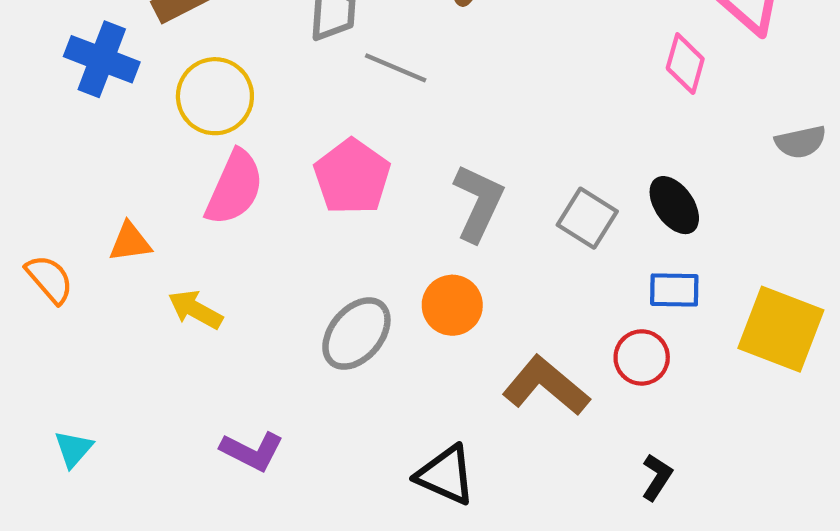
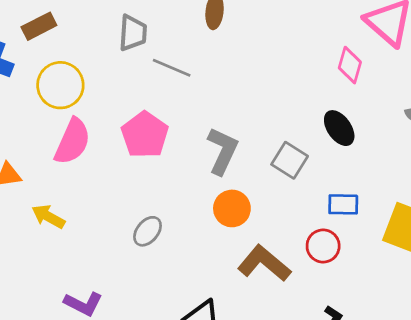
black ellipse: (674, 205) -> (339, 128), moved
orange circle: (452, 305) -> (232, 208), moved
gray ellipse: (356, 334) -> (148, 231), size x0.7

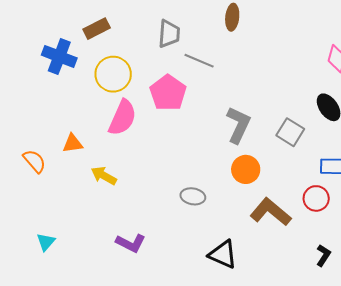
pink pentagon: (145, 135) -> (168, 93), moved
gray ellipse: (148, 231) -> (193, 196), moved, turned 60

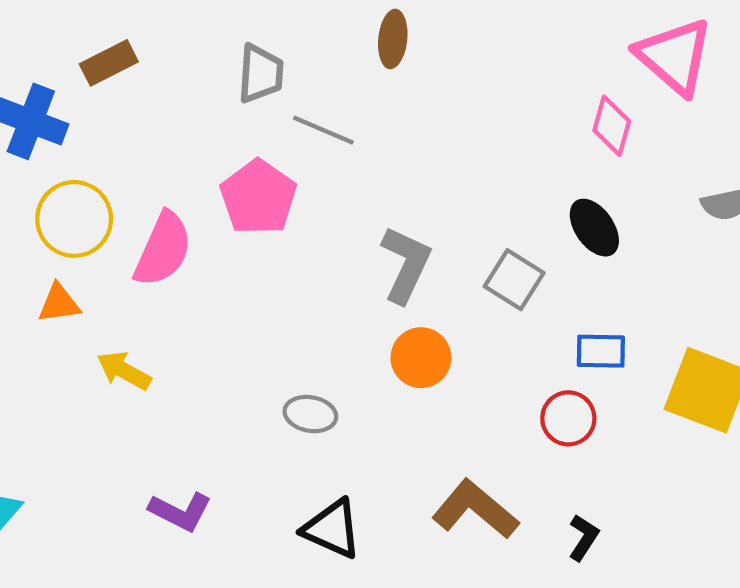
yellow circle: (113, 74) -> (74, 219), moved
brown L-shape: (271, 212) -> (475, 509), moved
black triangle: (223, 254) -> (332, 529), moved

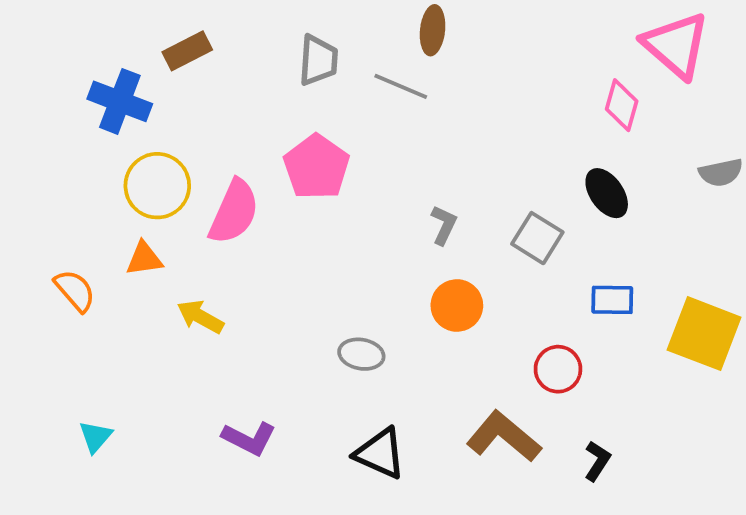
gray line: (323, 130) -> (401, 86), moved
gray L-shape: (406, 264) -> (444, 225), size x0.6
red circle: (568, 418) -> (558, 369), moved

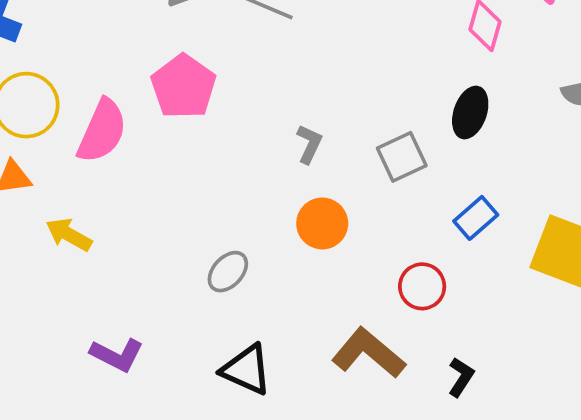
black ellipse: (607, 193) -> (470, 112), turned 54
gray square: (537, 238) -> (402, 157), turned 33
blue rectangle: (612, 300) -> (476, 218), turned -42
gray ellipse: (361, 354) -> (228, 272), turned -57

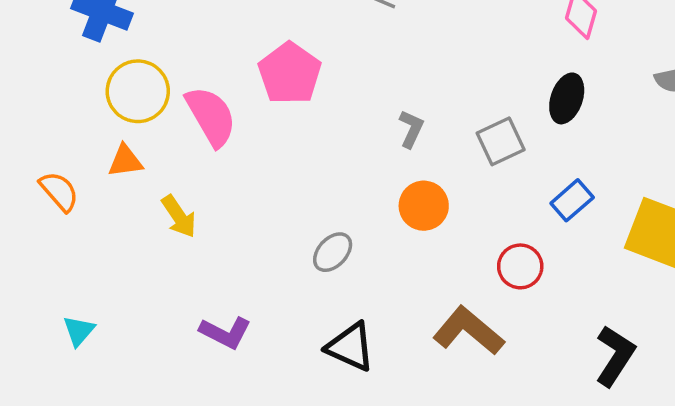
pink semicircle: (102, 131) -> (211, 116), turned -54
yellow arrow: (69, 235) -> (179, 216), turned -153
black L-shape: (461, 377) -> (615, 356), moved, size x1.6

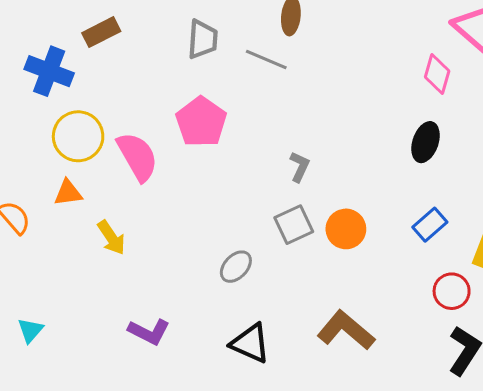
gray square: (501, 141) -> (294, 225), moved
orange circle: (424, 206) -> (346, 229), moved
red circle: (520, 266) -> (452, 291), moved

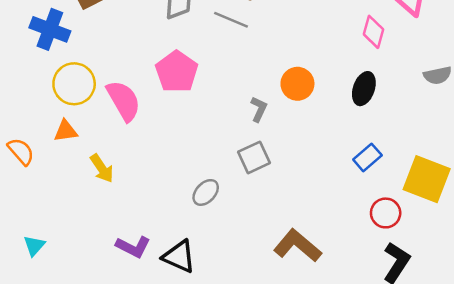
orange circle: (346, 229) -> (297, 84), moved
black triangle: (250, 343) -> (179, 256), moved

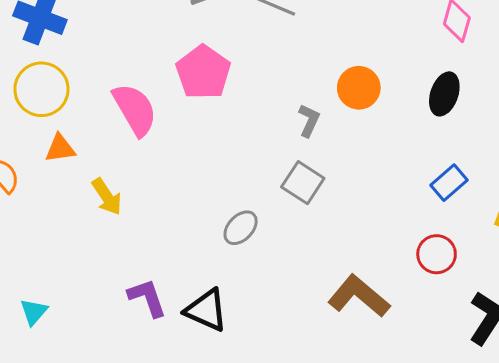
yellow circle: (74, 84) -> (41, 89), moved
gray square: (254, 157) -> (303, 183), turned -32
red circle: (386, 213) -> (437, 254), moved
cyan triangle: (34, 246) -> (34, 312), moved
purple L-shape: (133, 247) -> (147, 298), turned -136

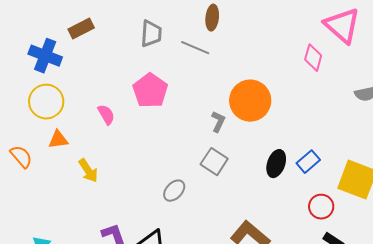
orange circle: (359, 88) -> (250, 101), size x1.5
black ellipse: (444, 94) -> (276, 164), moved
pink semicircle: (135, 110) -> (106, 115), size x0.6
red circle: (437, 254) -> (321, 207), moved

